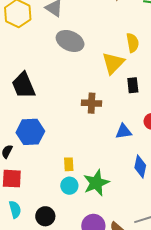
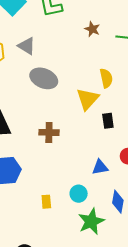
brown cross: (92, 103) -> (49, 132), moved
green star: (96, 183) -> (91, 221), moved
cyan circle: (69, 186) -> (79, 194), moved

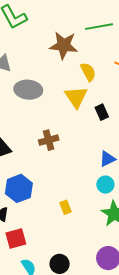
brown star: (92, 29) -> (64, 45), moved, size x1.8
cyan circle: (79, 194) -> (105, 185), moved

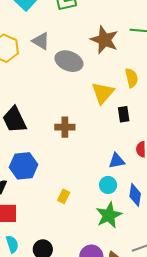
yellow semicircle: (88, 72) -> (132, 78), moved
gray ellipse: (28, 90) -> (69, 61), moved
yellow rectangle: (66, 207) -> (64, 196), turned 32

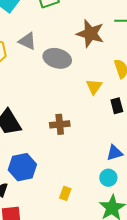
yellow triangle: (103, 93) -> (94, 87), size x0.7

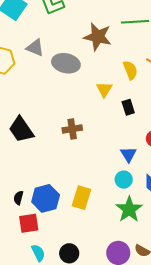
blue triangle: (115, 153) -> (128, 154), turned -42
blue hexagon: (22, 167) -> (46, 198), moved
yellow rectangle: (65, 193) -> (82, 198), size x1.6

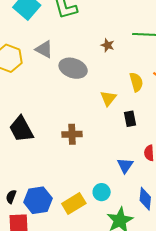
brown star: (98, 37) -> (108, 45), size x0.5
cyan circle: (124, 180) -> (102, 192), moved
yellow rectangle: (82, 198) -> (74, 203), turned 35

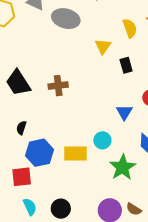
brown cross: (72, 134) -> (58, 86), moved
black semicircle: (11, 197) -> (21, 128), moved
yellow rectangle: (74, 203) -> (76, 153), turned 35

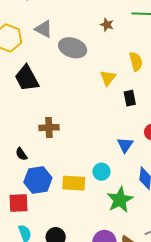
black trapezoid: (18, 83) -> (27, 78), moved
brown cross: (58, 86) -> (49, 128), moved
black semicircle: (21, 128) -> (21, 154), turned -56

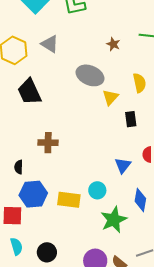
gray ellipse: (73, 48) -> (90, 75), moved
black semicircle: (21, 154) -> (19, 167), turned 32

